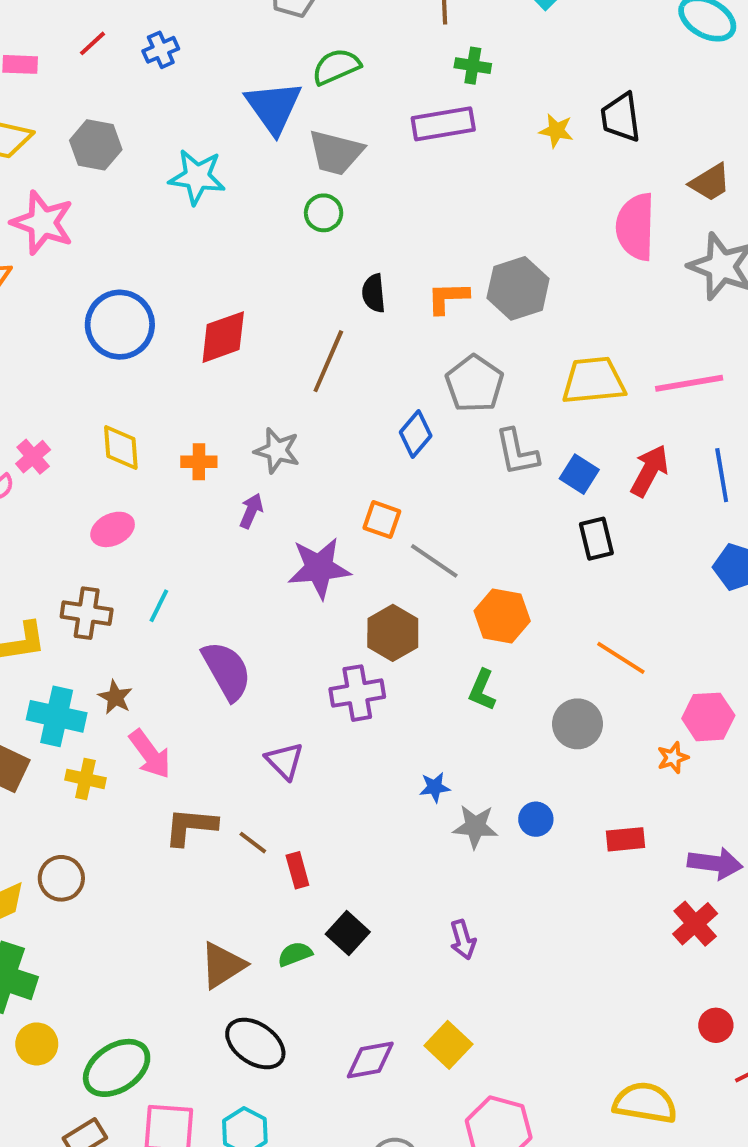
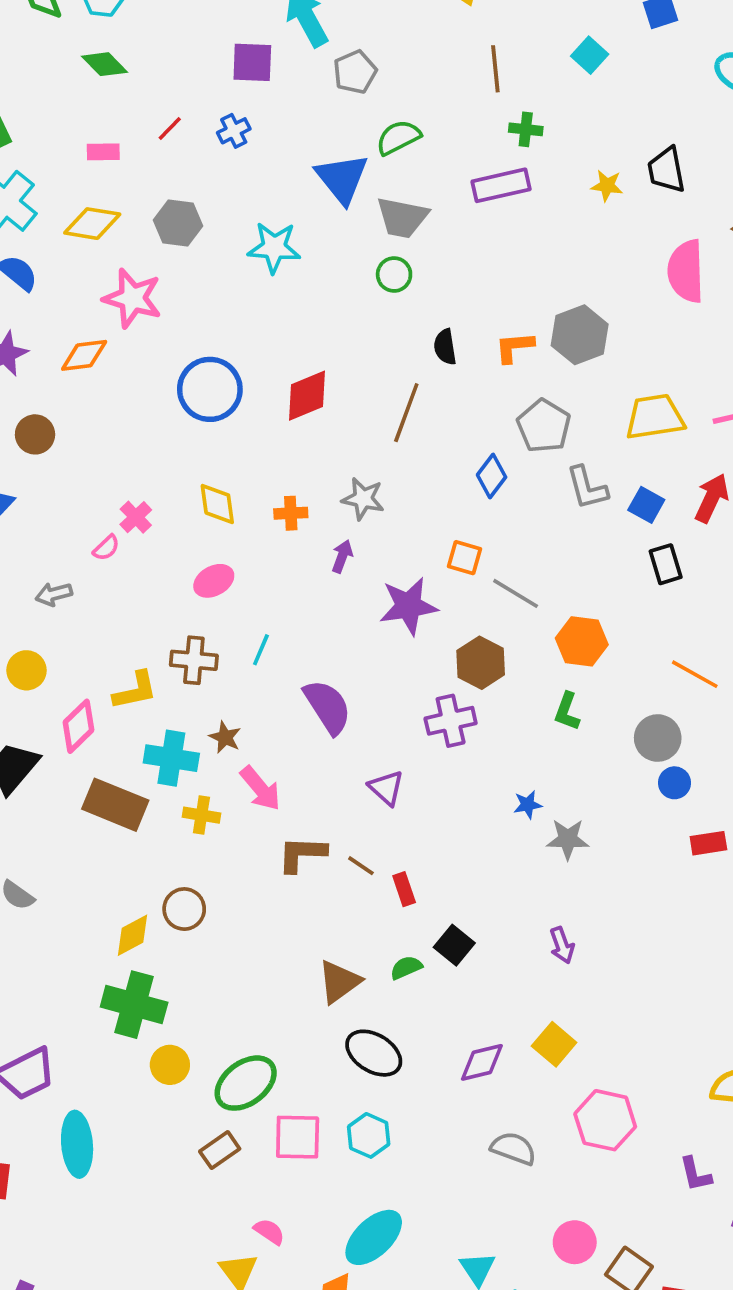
blue circle: (536, 819) -> (674, 783), moved

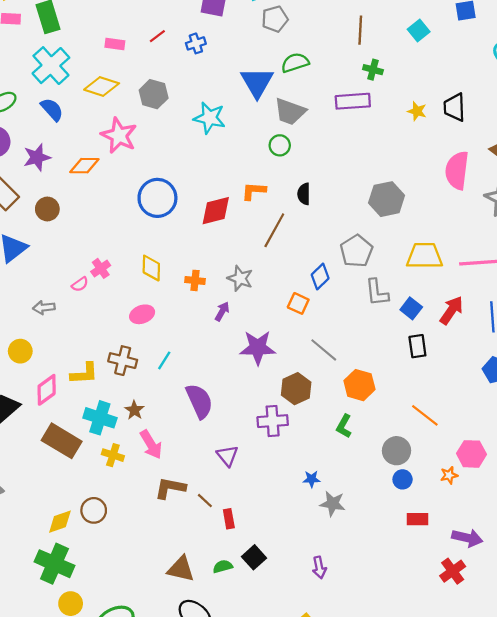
orange L-shape: (514, 347) -> (254, 191), moved
orange square: (465, 558) -> (298, 303), moved
brown triangle: (339, 982) -> (181, 569), turned 40

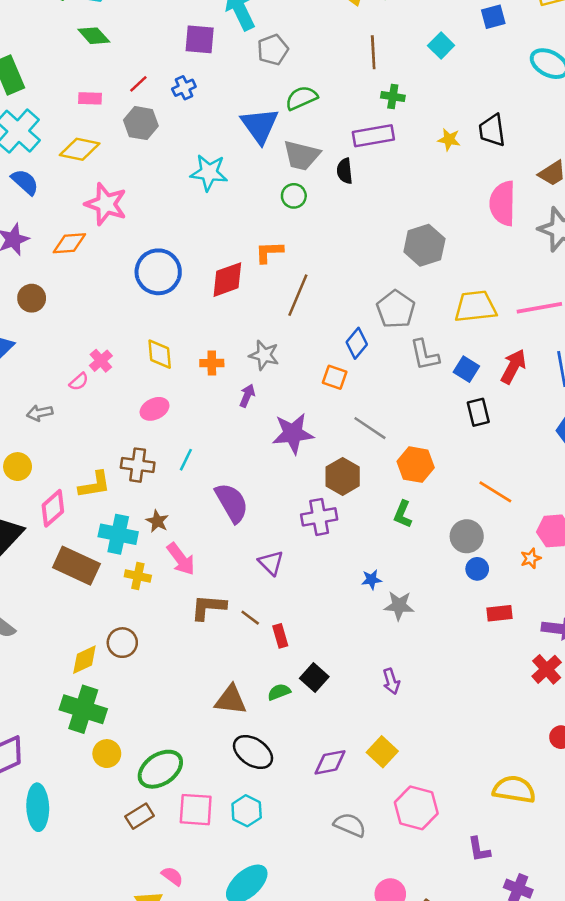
gray hexagon: (154, 94) -> (141, 123), moved
black semicircle: (304, 194) -> (345, 171), moved

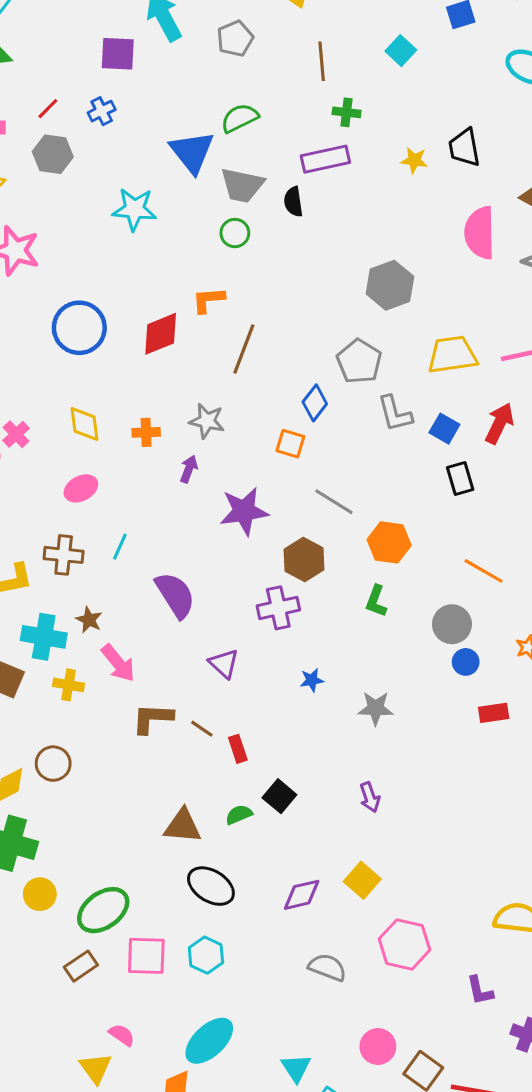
gray pentagon: (273, 50) -> (235, 39), moved
blue star: (371, 580) -> (312, 680), moved

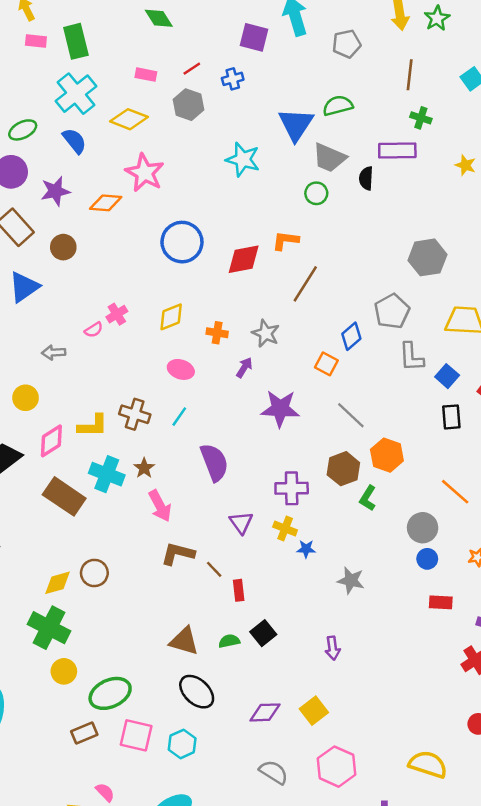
yellow diamond: (85, 424) -> (171, 317), turned 64
pink ellipse: (81, 488) -> (181, 369), moved, turned 35
brown hexagon: (304, 559) -> (343, 469), moved
yellow cross: (69, 685) -> (285, 529), moved

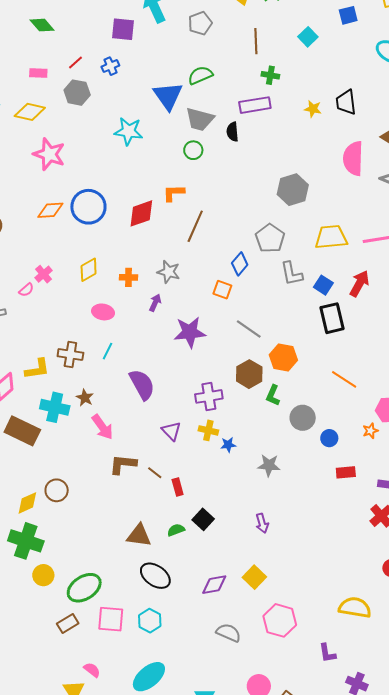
orange diamond: (106, 203) -> (50, 210), moved
black rectangle: (451, 417) -> (332, 318), size x1.4
gray circle: (423, 528) -> (303, 418), moved

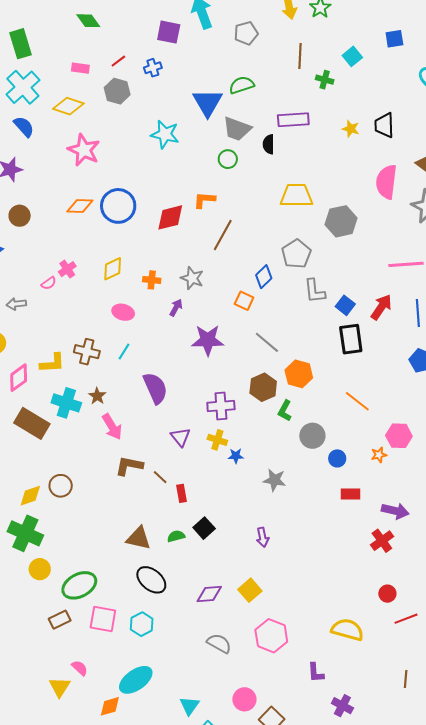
green cross: (270, 75) -> (325, 80), moved
gray hexagon: (293, 190) -> (341, 221), moved
yellow trapezoid: (331, 237) -> (296, 196), moved

